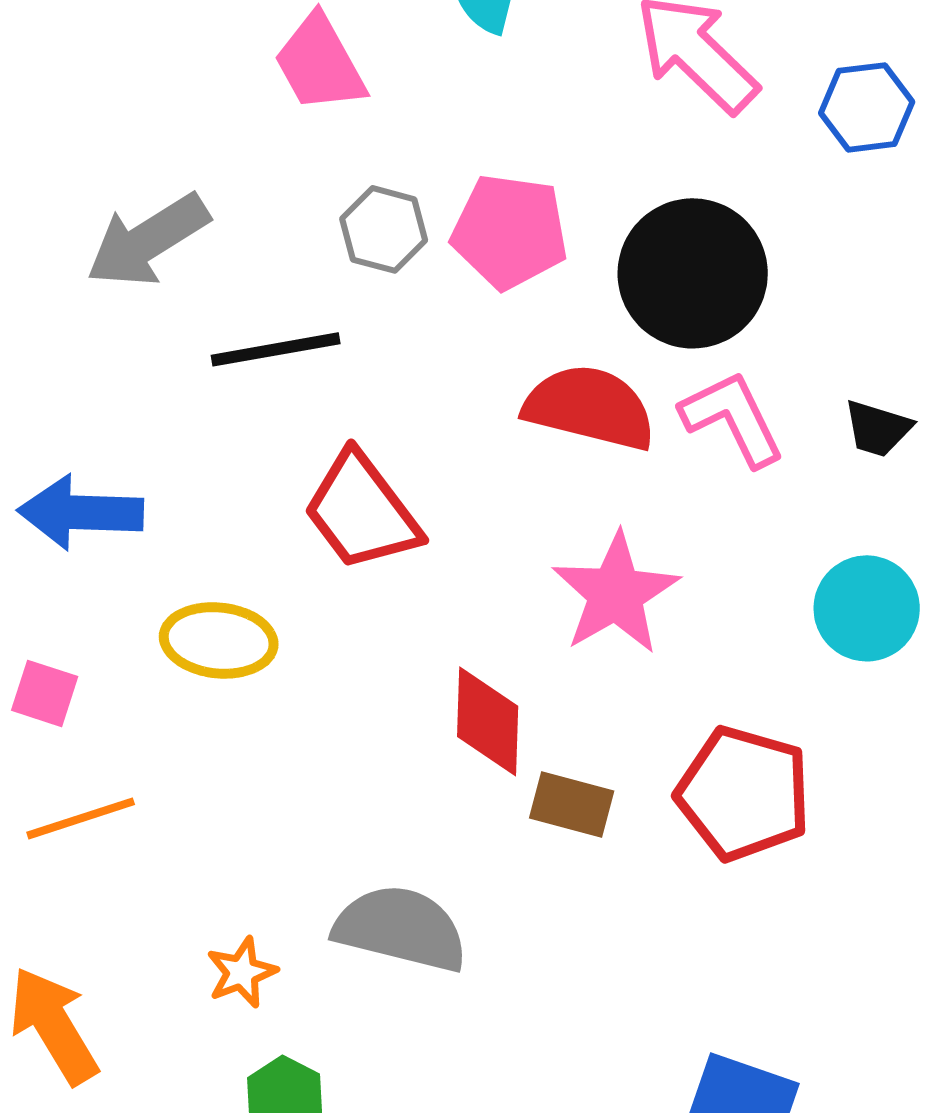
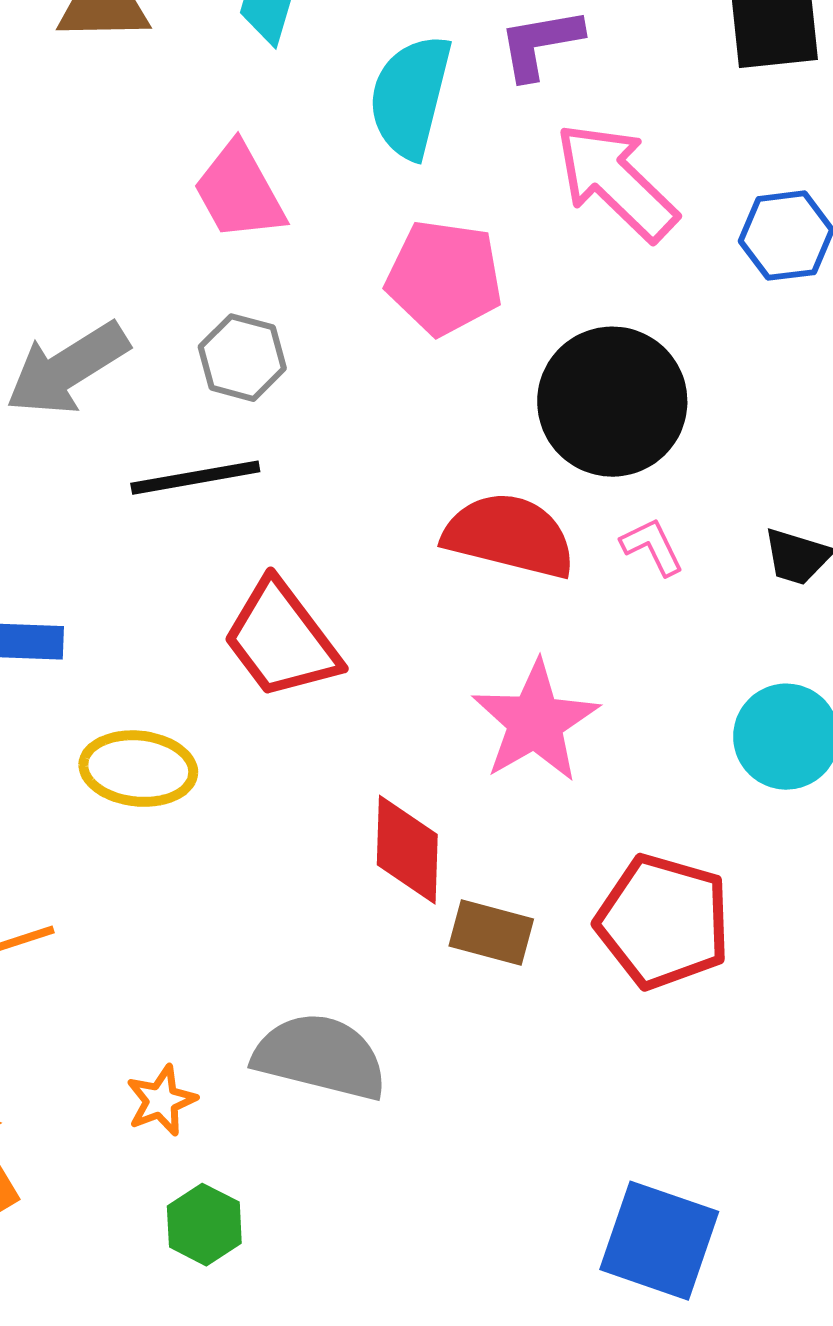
gray hexagon: (384, 229) -> (242, 358), moved
pink pentagon: (510, 231) -> (444, 278), moved
pink L-shape: (733, 418) -> (652, 547), size x0.6

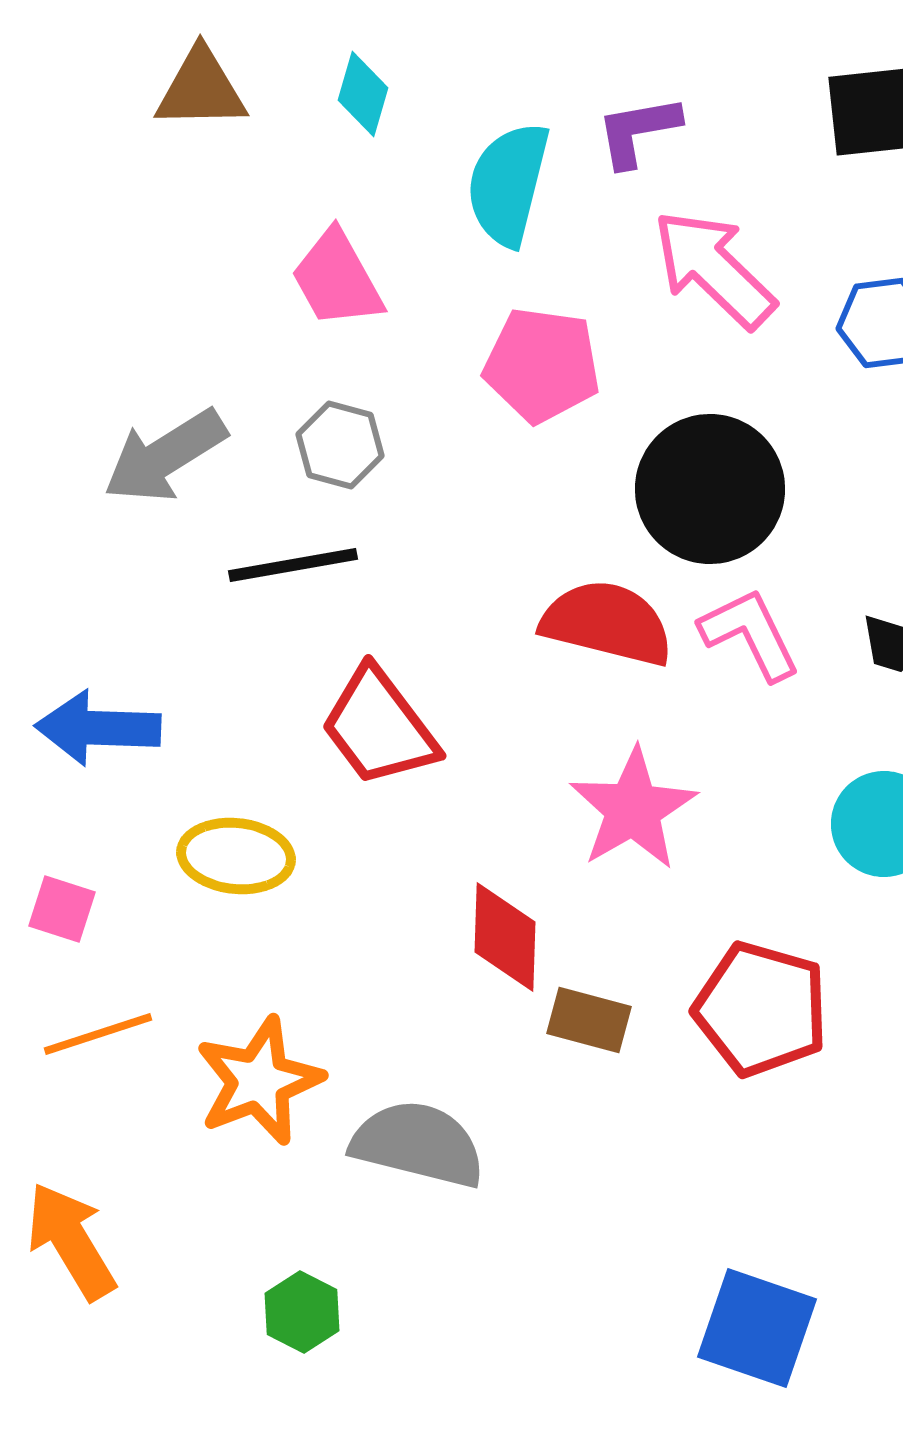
pink L-shape: (652, 547) -> (750, 634), size x1.6
orange star: (161, 1101) -> (259, 1081), moved, size x1.8

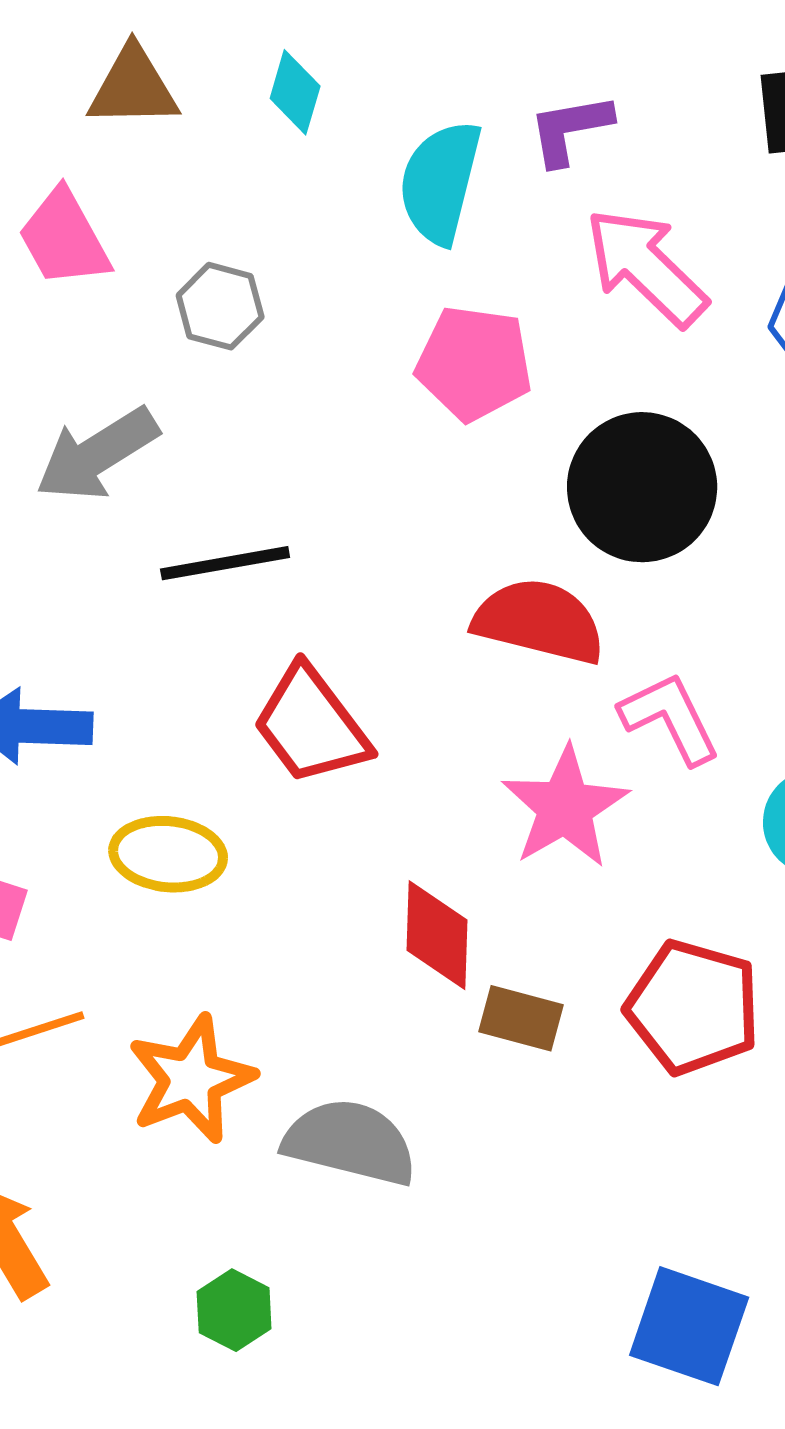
pink trapezoid: (337, 279) -> (64, 238), moved
gray hexagon: (340, 445) -> (220, 306), moved
pink L-shape: (750, 634) -> (670, 718), moved

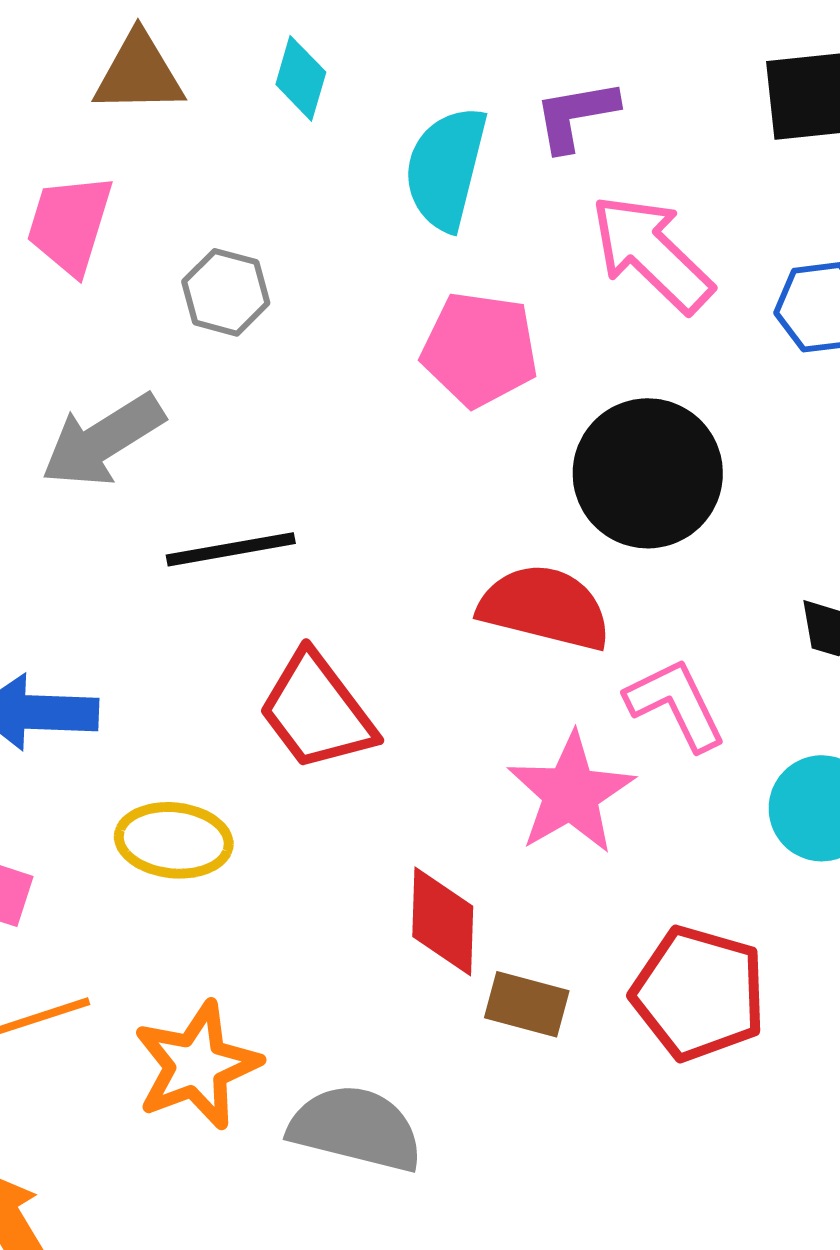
pink trapezoid: (64, 238) -> (70, 224), turned 46

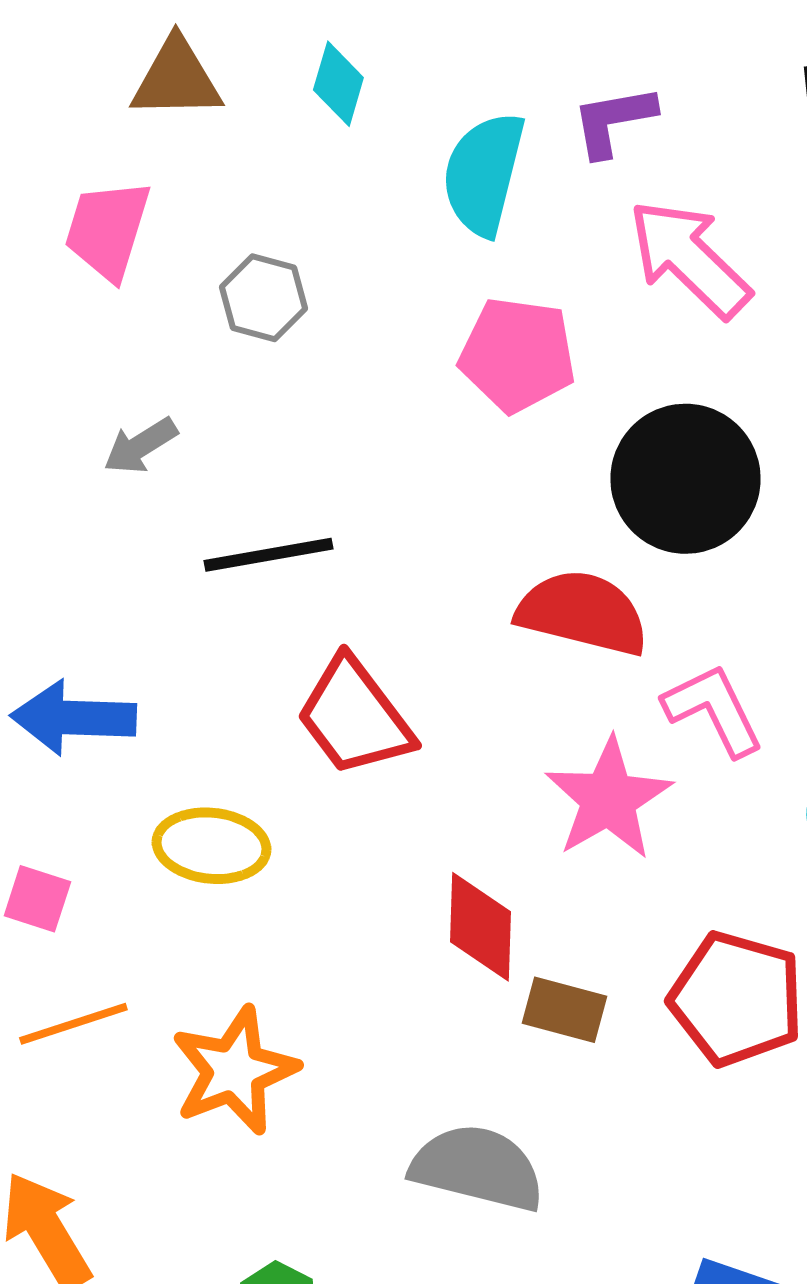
gray arrow: (103, 440) -> (140, 446), size x0.6
gray semicircle: (356, 1128) -> (477, 1168), moved

